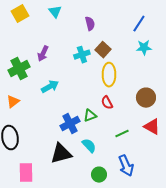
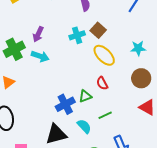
cyan star: (144, 48) -> (138, 48), moved
yellow ellipse: (109, 75) -> (104, 55), turned -45
cyan arrow: (50, 87) -> (40, 56), moved, turned 48
green line: (122, 134) -> (105, 115), moved

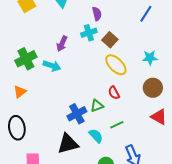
purple arrow: (38, 34) -> (62, 44), moved
cyan cross: (77, 35) -> (89, 33), moved

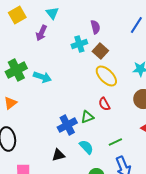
purple semicircle: (97, 14) -> (95, 27), moved
purple arrow: (62, 44) -> (41, 33), moved
green line: (117, 125) -> (115, 142), moved
black triangle: (68, 144) -> (58, 155), size x0.6

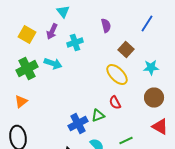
yellow square: (17, 15) -> (27, 34), moved, turned -30
cyan cross: (79, 44) -> (75, 42), moved
brown square: (100, 51) -> (126, 50), moved
cyan arrow: (42, 77) -> (53, 64), moved

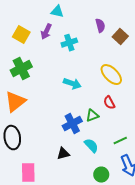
cyan triangle: (63, 12) -> (57, 12), turned -40
brown square: (126, 50) -> (120, 37), moved
cyan arrow: (53, 64) -> (72, 84), moved
orange triangle: (21, 102) -> (15, 102), size x1.6

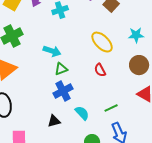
cyan arrow: (72, 84) -> (52, 51), moved
green triangle: (92, 116) -> (61, 69), moved

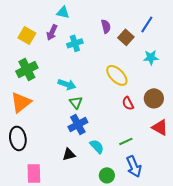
cyan star: (136, 35) -> (151, 57), moved
green triangle: (61, 69) -> (76, 102), turned -48
red semicircle: (100, 70) -> (128, 103), moved

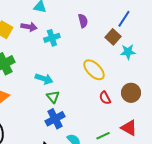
purple arrow: (52, 32) -> (29, 27), turned -105
brown square: (126, 37) -> (113, 37), moved
red triangle: (160, 127) -> (129, 128), moved

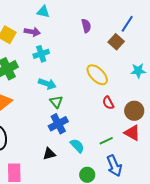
cyan cross: (52, 38) -> (41, 54), moved
cyan star: (128, 52) -> (138, 71), moved
brown circle: (131, 93) -> (134, 111), moved

